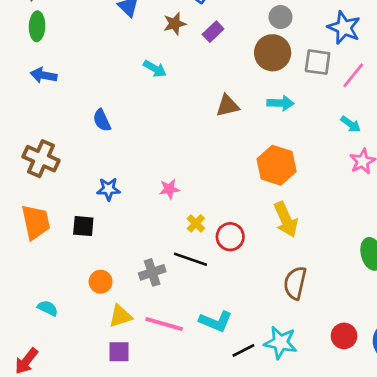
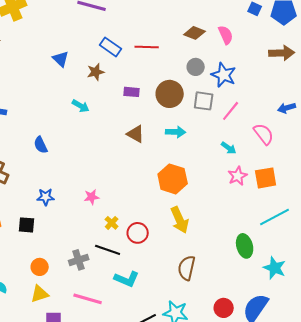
gray circle: (280, 17) -> (196, 67), moved
purple rectangle: (213, 32) -> (132, 92), moved, turned 49
brown triangle: (228, 106) -> (136, 134), turned 42
yellow triangle: (120, 316) -> (40, 294), moved
cyan L-shape: (216, 321) -> (127, 279), moved

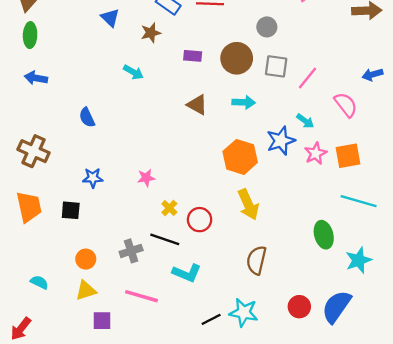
blue star: (224, 75) -> (281, 141), moved, turned 30
cyan line: (275, 217) -> (359, 201), turned 44
cyan star: (275, 268) -> (359, 260), turned 30

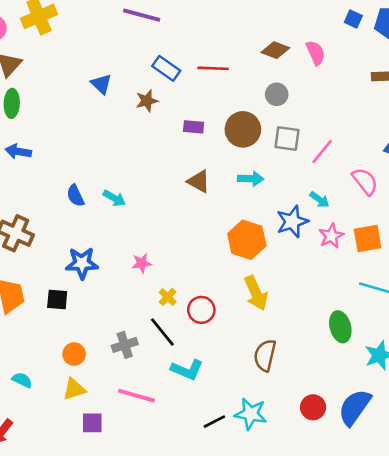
cyan arrow: (133, 72) -> (114, 198), moved
blue star: (93, 178) -> (82, 263), size x1.4
black line: (165, 239) -> (162, 332), turned 32

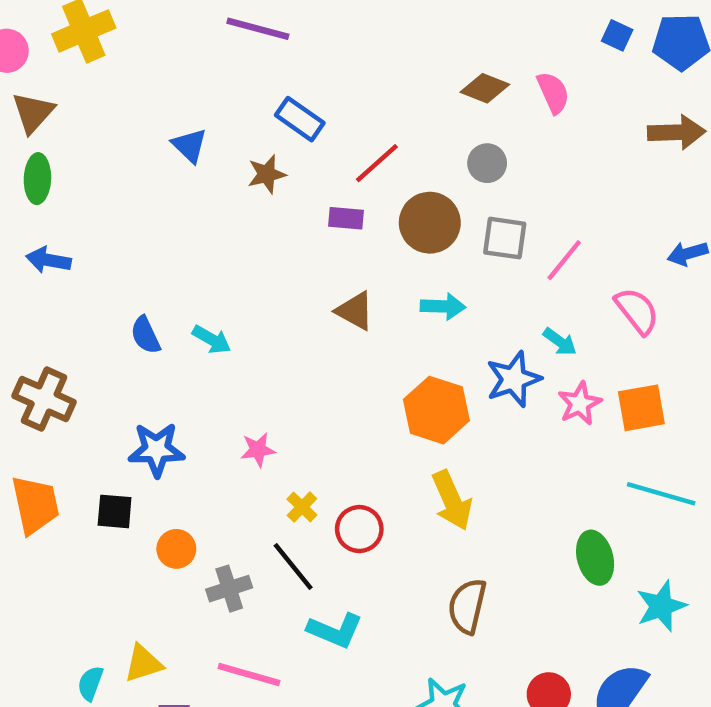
red line: (213, 68) -> (377, 163), moved, turned -44
orange circle: (74, 354) -> (176, 549), moved
cyan semicircle: (22, 380) -> (90, 683), moved, turned -96

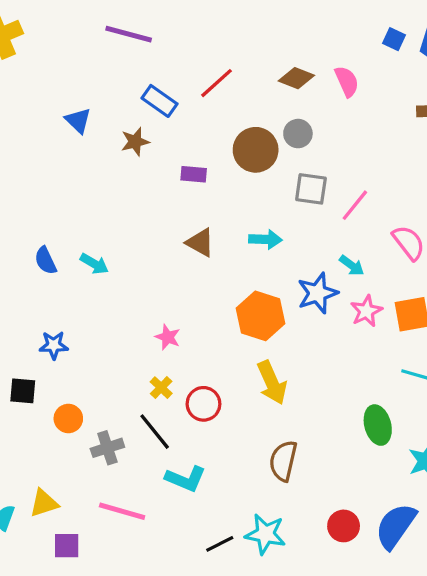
red line: (377, 163) -> (217, 83), moved
brown circle: (430, 223) -> (256, 150), moved
blue star: (156, 450) -> (54, 345), size x0.7
pink star: (258, 450) -> (168, 337), moved, turned 30

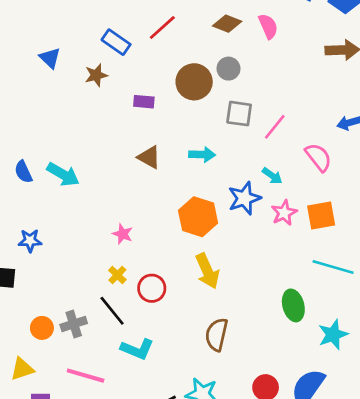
cyan arrow: (94, 264) -> (63, 174), size x1.4
orange circle: (68, 418) -> (42, 328), moved

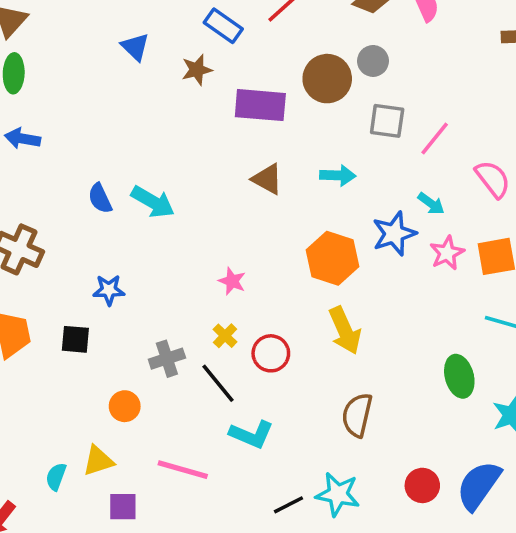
purple rectangle: (144, 102) -> (260, 105), size x1.8
gray cross: (74, 324) -> (167, 359), moved

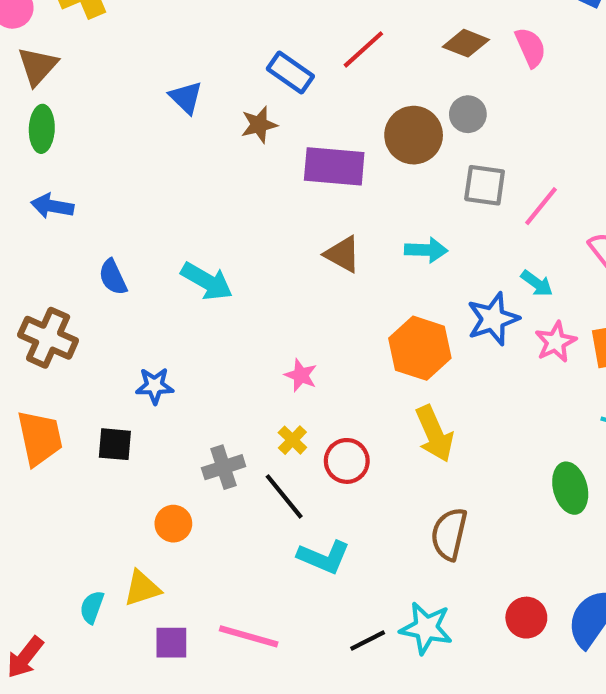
blue semicircle: (100, 198) -> (113, 277), moved
pink line: (183, 470) -> (249, 636), moved

